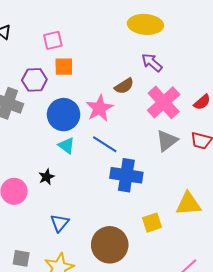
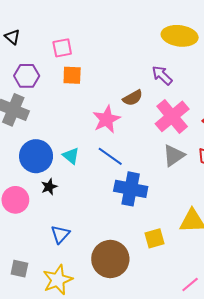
yellow ellipse: (145, 24) -> (180, 36), moved
purple hexagon: (34, 80) -> (27, 76), moved
blue circle: (64, 115) -> (36, 156), moved

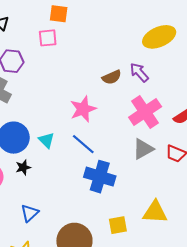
yellow ellipse: (180, 36) -> (159, 37), turned -36
orange square: (72, 75) -> (59, 14), moved
brown semicircle: (133, 98) -> (112, 77), moved

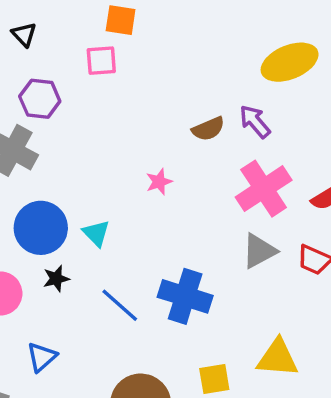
pink star: (83, 109) -> (159, 182), size x0.6
blue line: (83, 144) -> (120, 305), moved
blue triangle: (30, 213) -> (42, 357), moved

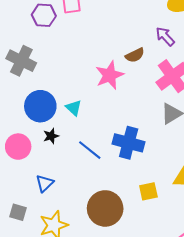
purple hexagon: (40, 99) -> (44, 15), moved
brown semicircle: (208, 129) -> (135, 55), moved
pink star: (159, 182) -> (110, 75), size x1.8

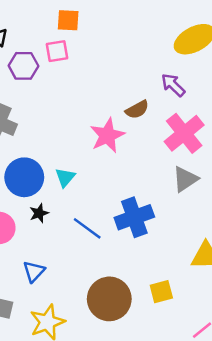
cyan triangle: (74, 108) -> (65, 177), turned 30
blue cross: (129, 143) -> (134, 217), turned -32
yellow square: (148, 191) -> (161, 292), moved

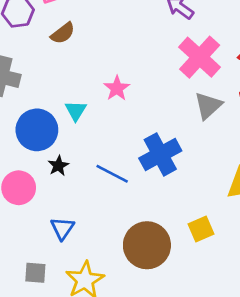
brown semicircle: (137, 110) -> (63, 33), moved
pink star: (107, 135) -> (117, 88), moved, size x0.7
cyan triangle: (65, 177) -> (76, 111), moved

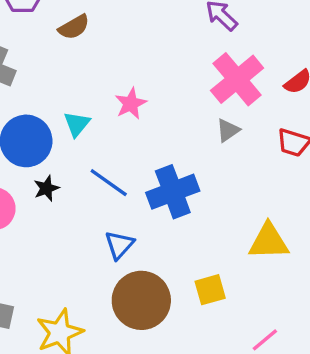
gray triangle: (208, 106) -> (228, 130), moved, size x0.7
blue line: (112, 174) -> (109, 183), moved
blue triangle: (62, 228) -> (119, 245), moved

